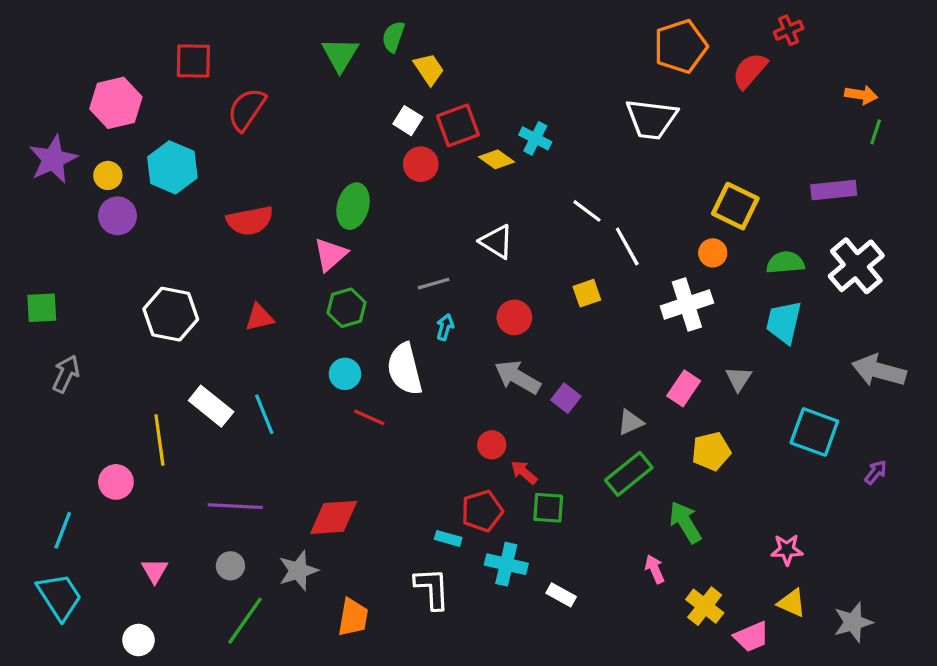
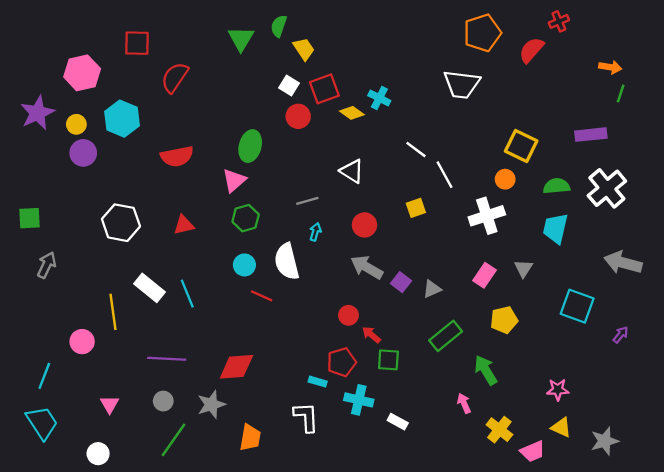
gray triangle: (630, 422) -> (432, 289), moved

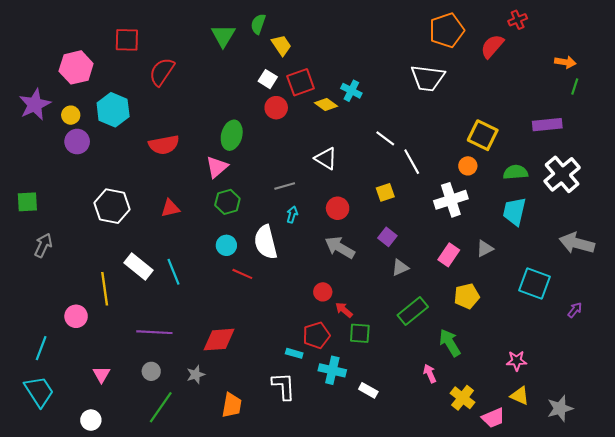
gray triangle: (523, 268) -> (485, 248), turned 30
purple square: (401, 282) -> (387, 237), moved
gray star: (211, 404) -> (196, 375), size x0.7

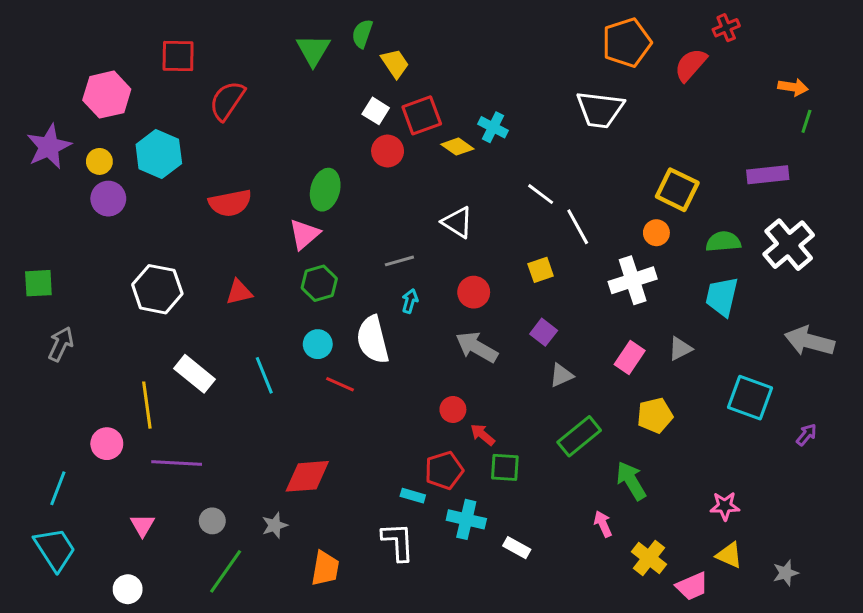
cyan line: (173, 272) -> (264, 375), moved
purple line: (154, 332) -> (177, 463), moved
gray star: (560, 408) -> (786, 573), size x0.7

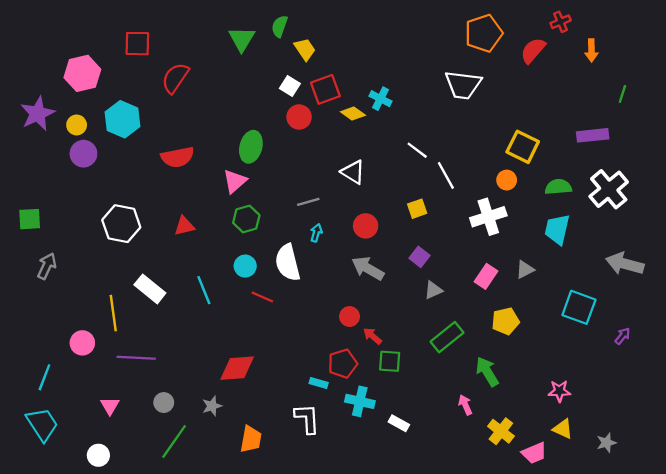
orange arrow: (793, 87) -> (592, 50), moved, turned 80

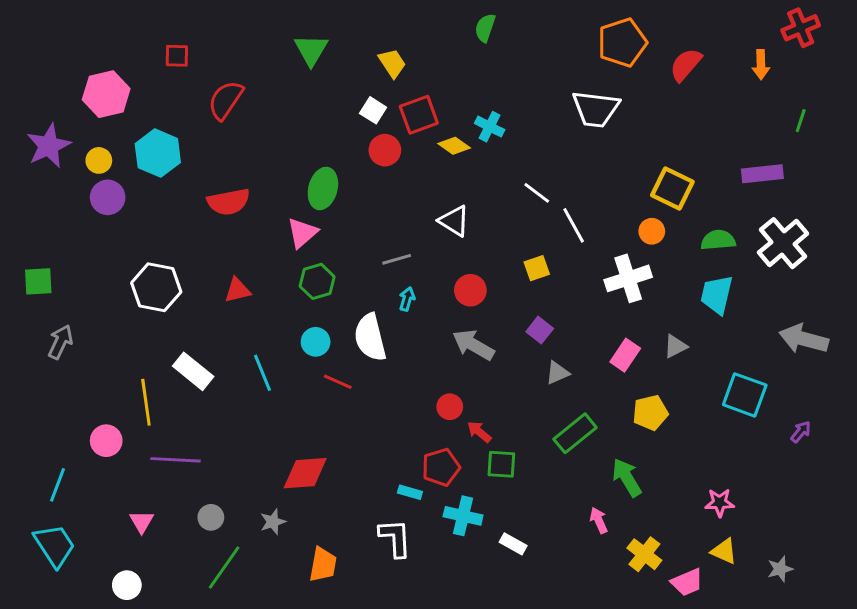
red cross: (561, 22) -> (801, 28), moved, size x1.4
green semicircle: (280, 26) -> (485, 28), moved
red square: (137, 44) -> (177, 56), size x0.7

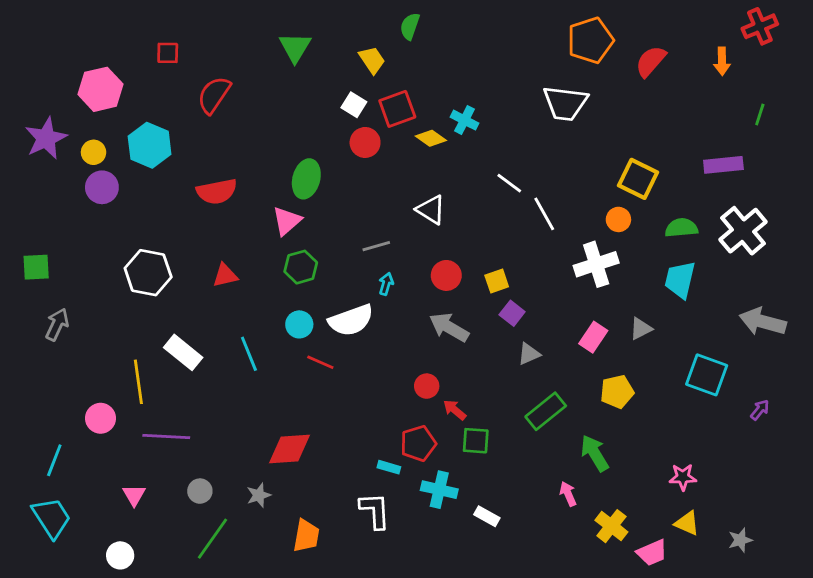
green semicircle: (485, 28) -> (410, 26), moved
yellow square: (537, 268) -> (497, 281), moved
white semicircle: (370, 337) -> (351, 320), turned -96

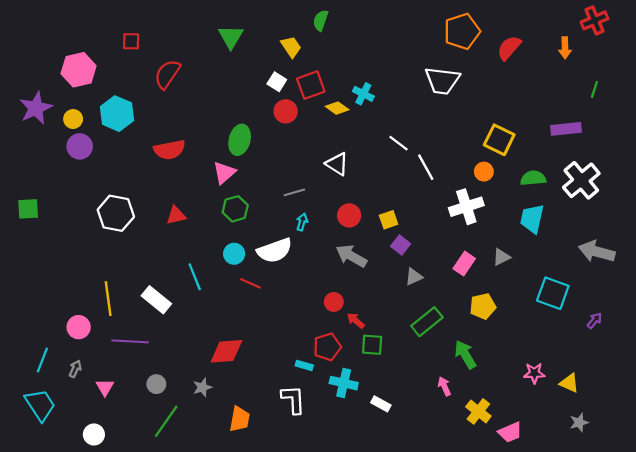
gray arrow: (57, 324) -> (75, 369), moved, size x0.7
white rectangle: (183, 352) -> (156, 300), moved
yellow triangle: (687, 523) -> (569, 383), moved

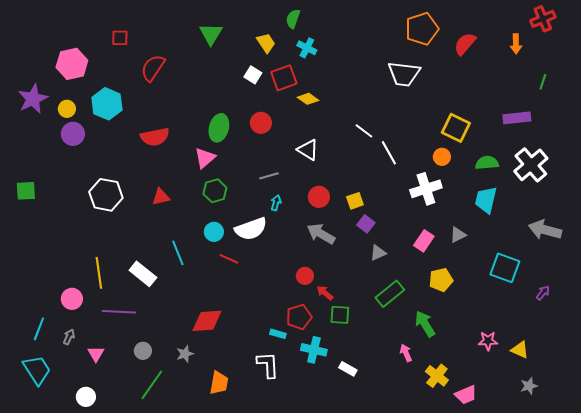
cyan cross: (363, 94) -> (307, 48), moved
red circle: (286, 111) -> (261, 123), moved

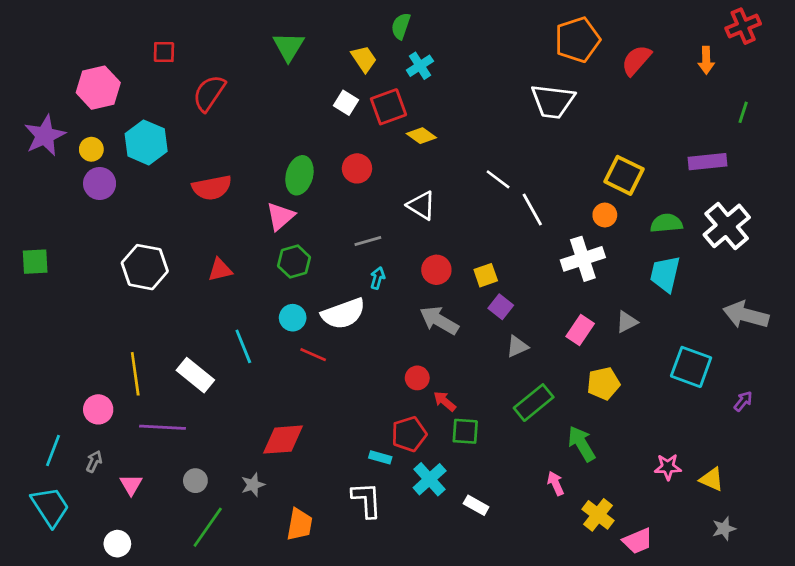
cyan cross: (307, 48) -> (420, 66), turned 30
cyan cross: (314, 350) -> (430, 479), turned 35

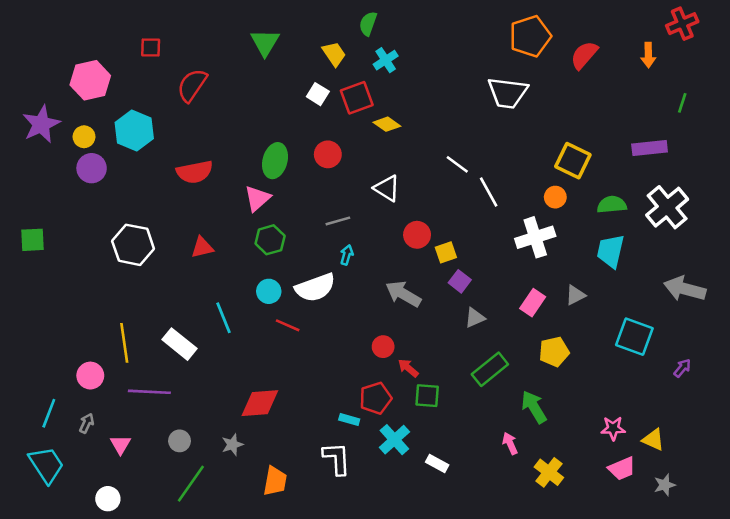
red circle: (436, 270) -> (417, 235), moved
pink trapezoid: (638, 541) -> (622, 469), moved

